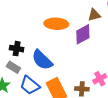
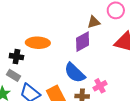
orange ellipse: (56, 24) -> (38, 43), moved
blue semicircle: (42, 60) -> (75, 73), moved

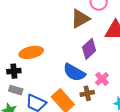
brown triangle: (94, 22) -> (80, 19), size x1.5
purple diamond: (83, 42) -> (89, 49), moved

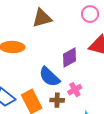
brown triangle: (80, 19) -> (42, 18), moved

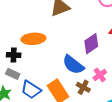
brown cross: (57, 100) -> (83, 87), turned 32

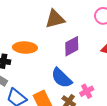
purple diamond: (91, 44) -> (72, 46), moved

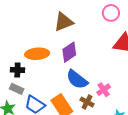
purple diamond: (72, 46) -> (69, 52), moved

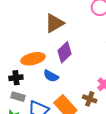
blue semicircle: (77, 80) -> (51, 76), moved, size x0.7

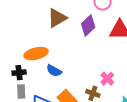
purple diamond: (65, 52) -> (88, 25), moved
gray rectangle: (18, 97) -> (21, 91), turned 72

